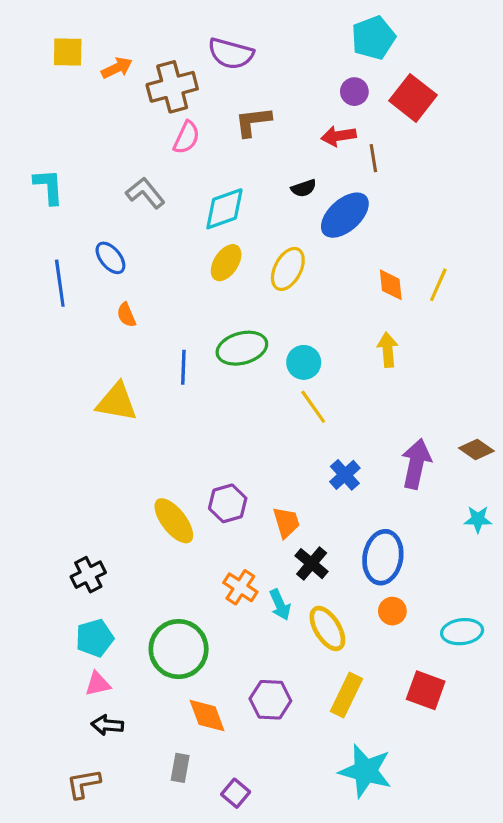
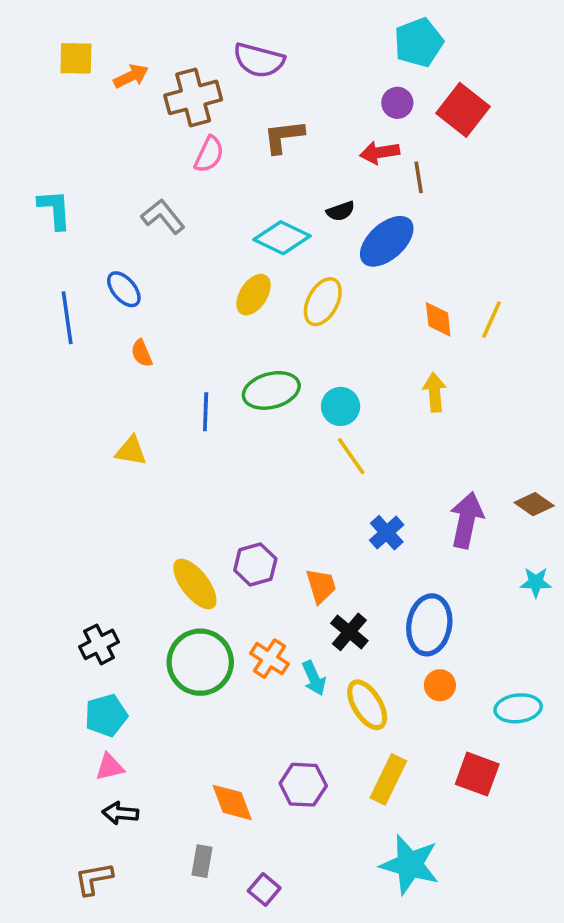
cyan diamond: (224, 209) -> (282, 238), moved, turned 45
yellow triangle: (117, 402) -> (131, 451), size x0.7
green circle: (179, 649) -> (200, 662), moved

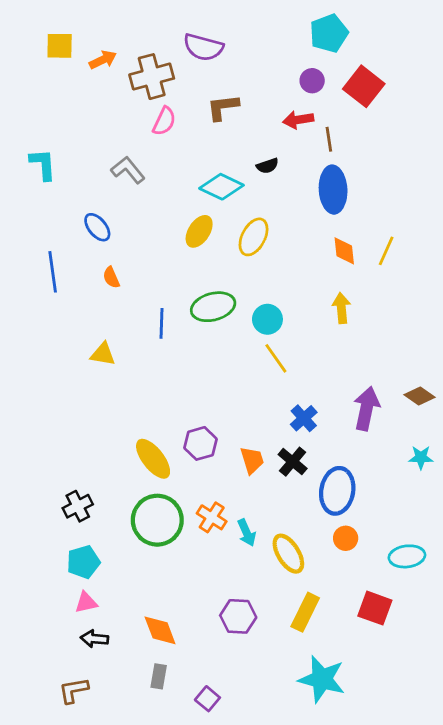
blue ellipse: (387, 241) -> (333, 190), moved, turned -51
blue line: (67, 318) -> (53, 272), moved
black cross: (349, 632) -> (293, 462), moved
orange diamond: (232, 802) -> (160, 630), moved

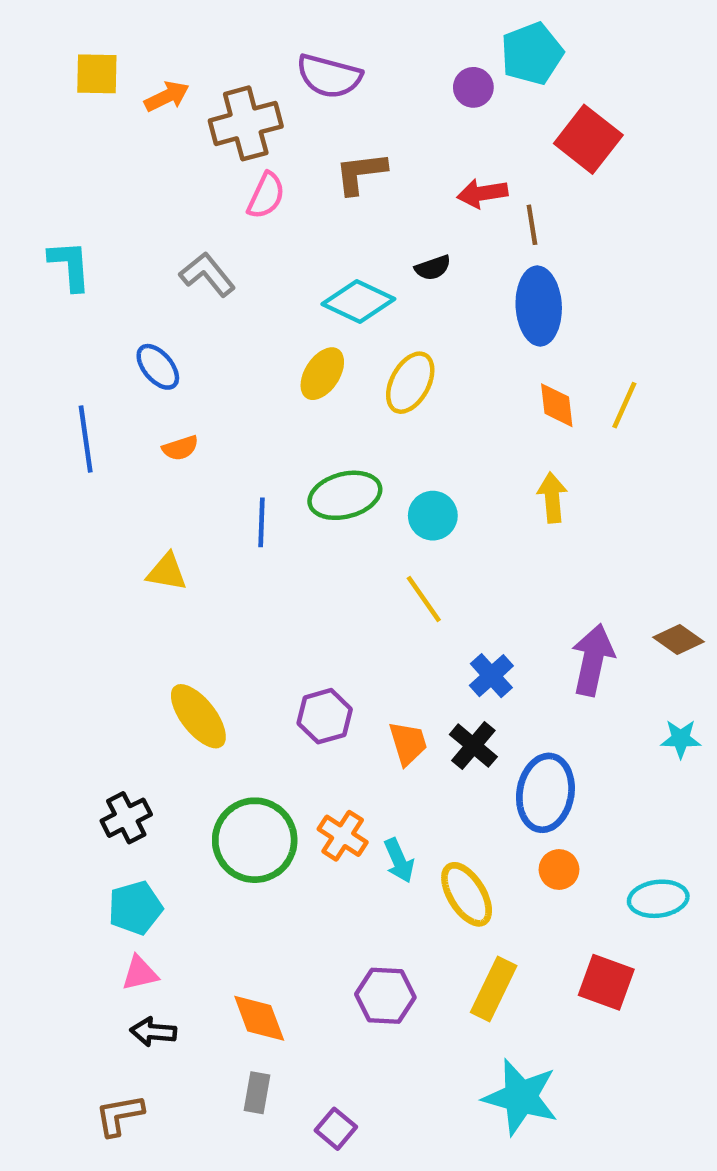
purple circle: (312, 81) -> (473, 87), moved
orange semicircle: (111, 277) -> (180, 448), turned -85
yellow line: (276, 358) -> (424, 599), moved
yellow ellipse: (153, 459) -> (198, 716), moved

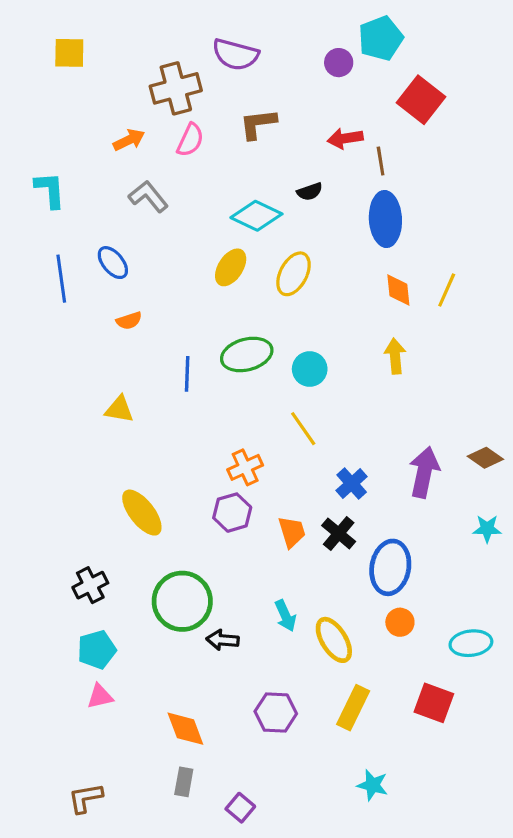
orange arrow: (167, 96) -> (129, 140), moved
blue line: (86, 439) -> (61, 279), moved
orange cross: (343, 836) -> (245, 467), moved, turned 32
black arrow: (153, 1032) -> (223, 640), moved
cyan star: (521, 1097) -> (373, 785), size x0.6

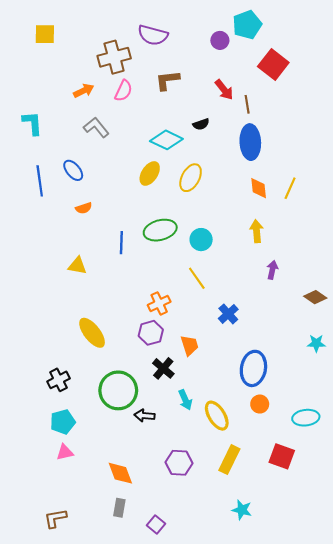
red arrow: (345, 138) -> (224, 90), turned -120
purple arrow: (424, 472) -> (272, 270), moved, size x0.6
black cross: (339, 534) -> (163, 368), moved

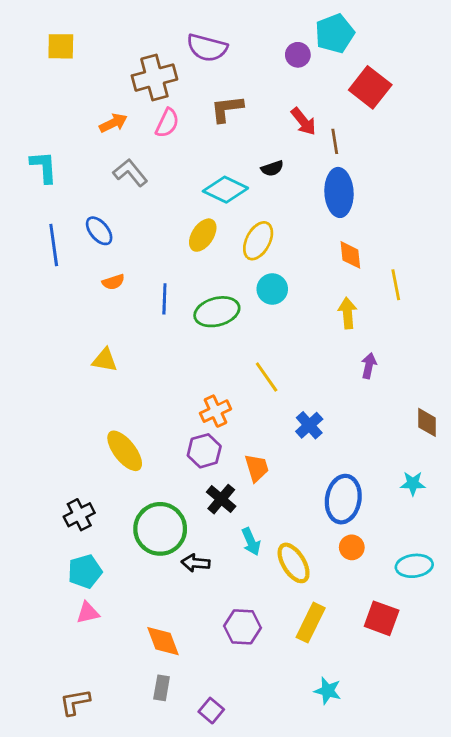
yellow line: (290, 188) -> (396, 285), moved, turned -35
cyan circle: (201, 240) -> (272, 289), moved
blue line: (121, 243) -> (164, 299), moved
brown diamond: (315, 297) -> (427, 422), moved, turned 55
cyan star: (316, 343) -> (413, 483), moved

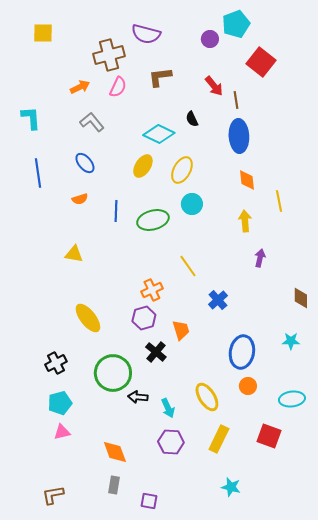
black semicircle: (272, 168) -> (192, 119), turned 84
blue ellipse: (99, 231) -> (85, 163), moved
cyan arrow: (251, 542) -> (168, 408), moved
purple square: (211, 711) -> (149, 501), turned -30

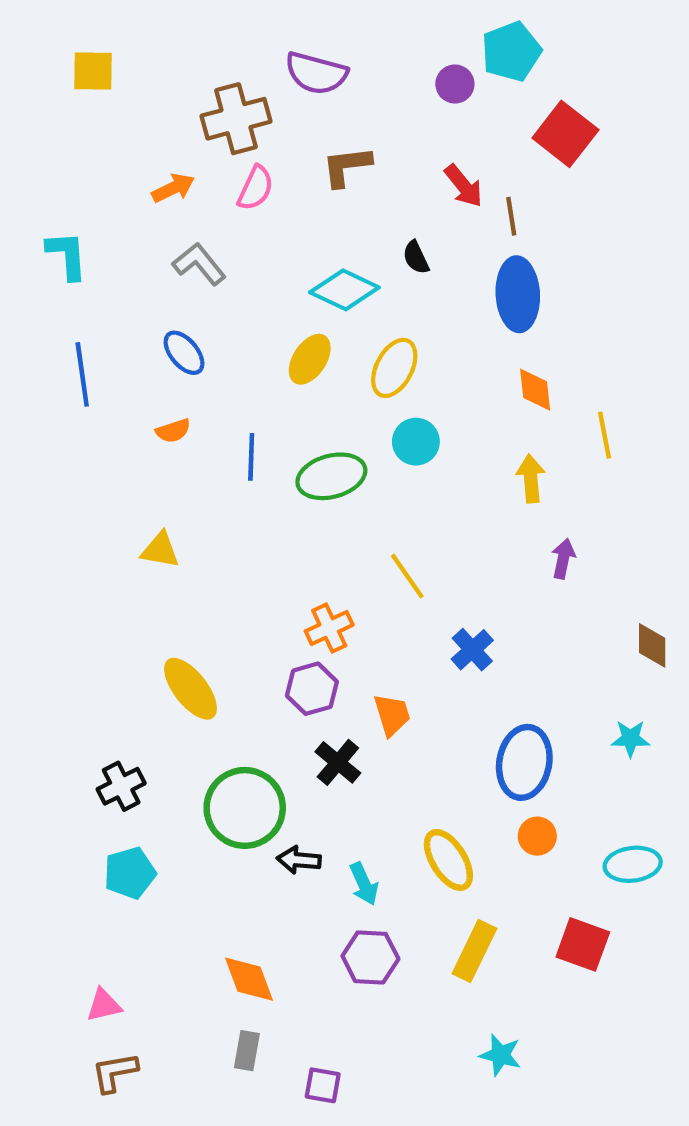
pink triangle: (62, 432) -> (104, 1005), moved

